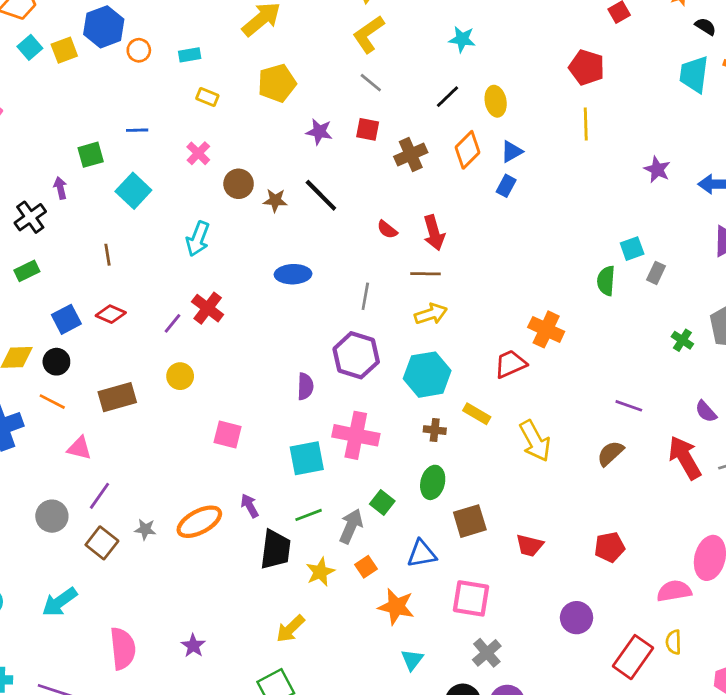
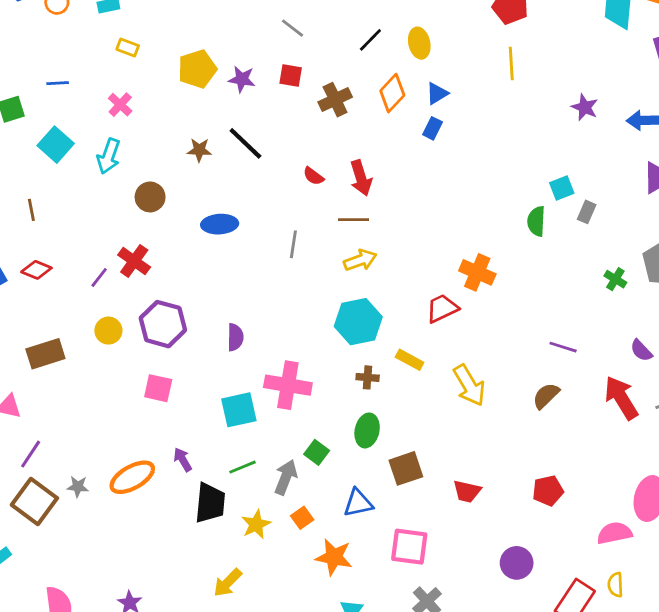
yellow pentagon: (277, 83) -> (197, 69), moved
brown circle: (239, 184) -> (150, 197), moved
cyan arrow: (198, 239) -> (109, 156), moved
purple hexagon: (356, 355) -> (163, 324), moved
brown square: (102, 543) -> (34, 502), size x1.4

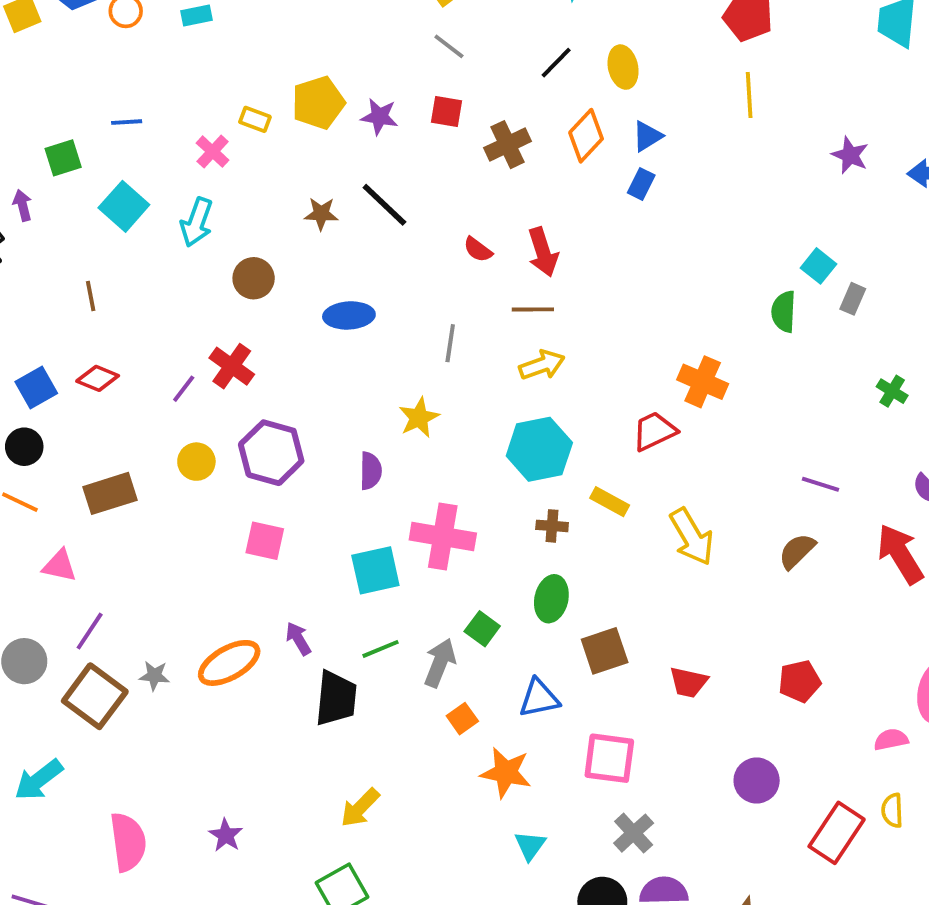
yellow rectangle: (128, 48) -> (255, 119), moved
cyan square: (562, 188) -> (819, 266), turned -30
yellow star: (256, 524) -> (419, 418), moved
pink semicircle: (615, 533) -> (891, 740), size x0.7

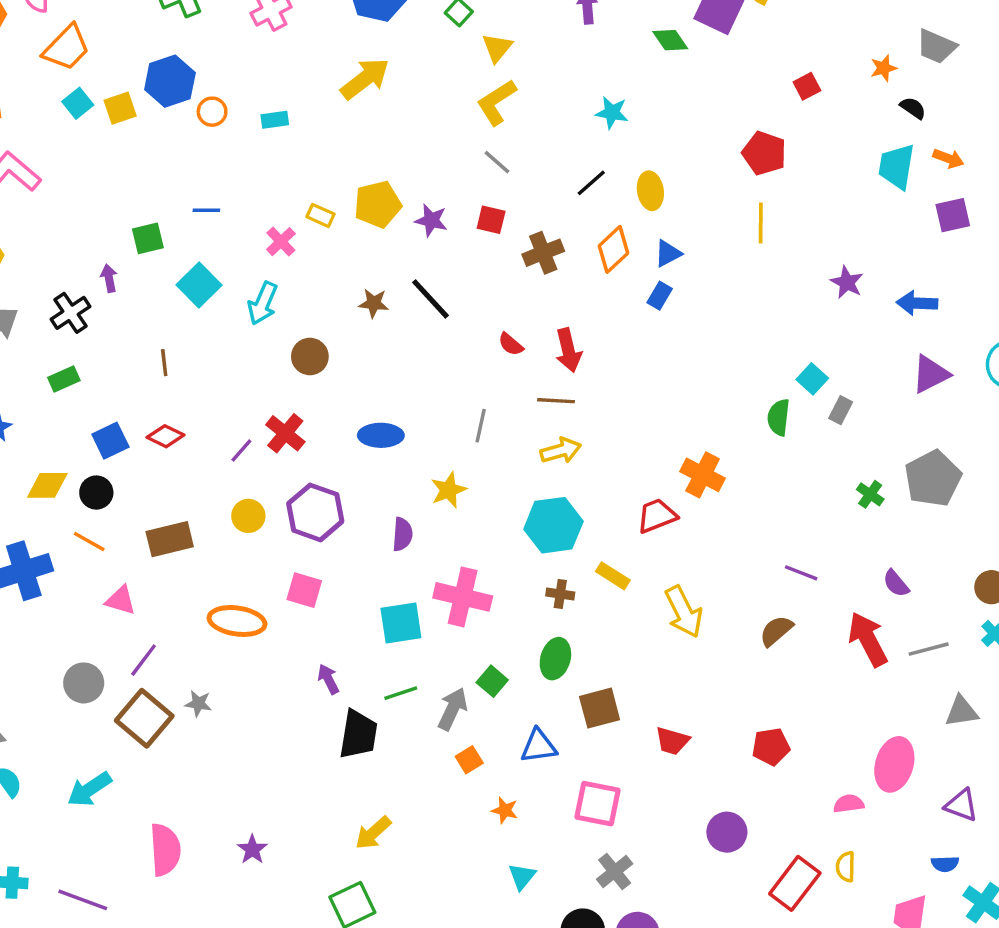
blue ellipse: (349, 315) -> (381, 435), moved
orange ellipse: (229, 663) -> (237, 621), moved, turned 34
orange star: (506, 773) -> (505, 810), size x0.6

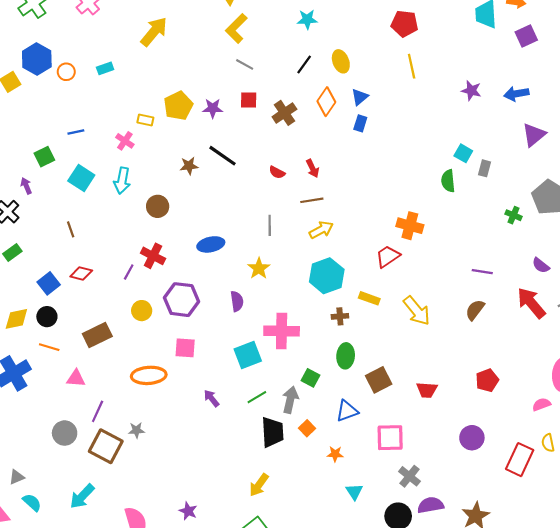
red arrow: (568, 350) -> (313, 168), size x0.7
black trapezoid: (358, 734) -> (273, 432), moved

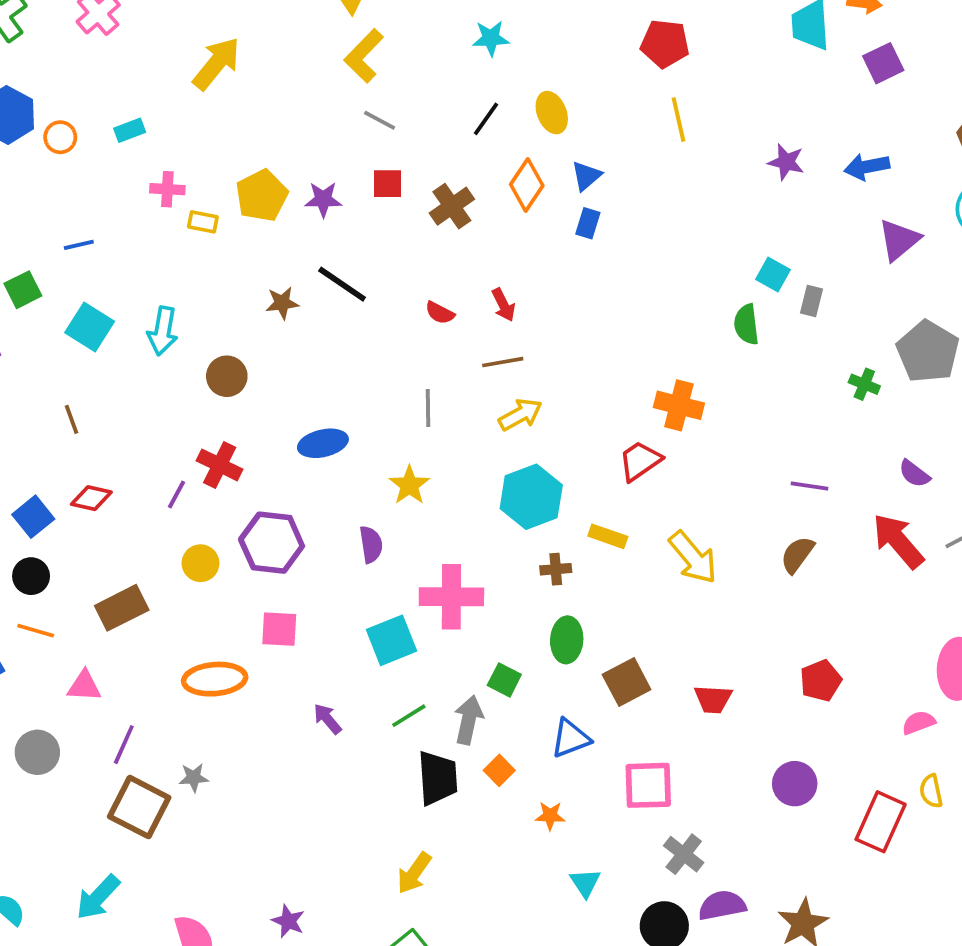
pink cross: (125, 141) -> (167, 189), moved, turned -30
gray circle: (65, 433) -> (37, 752), moved

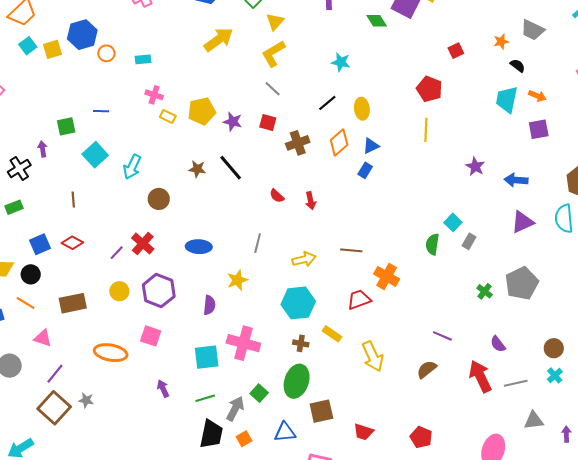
yellow arrow: (216, 64) -> (219, 40), moved
brown line: (503, 362) -> (351, 250), moved
green ellipse: (567, 640) -> (297, 381), size x1.4
red pentagon: (821, 681) -> (421, 437), turned 30

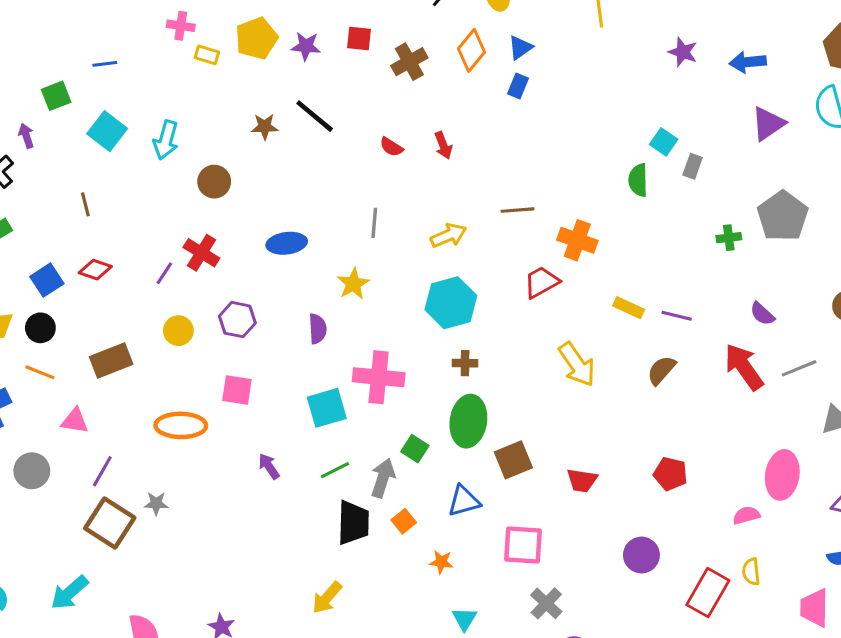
purple hexagon: (159, 291) -> (237, 320), size x0.7
green cross: (485, 291) -> (729, 238), turned -35
yellow rectangle: (332, 334) -> (629, 308), moved

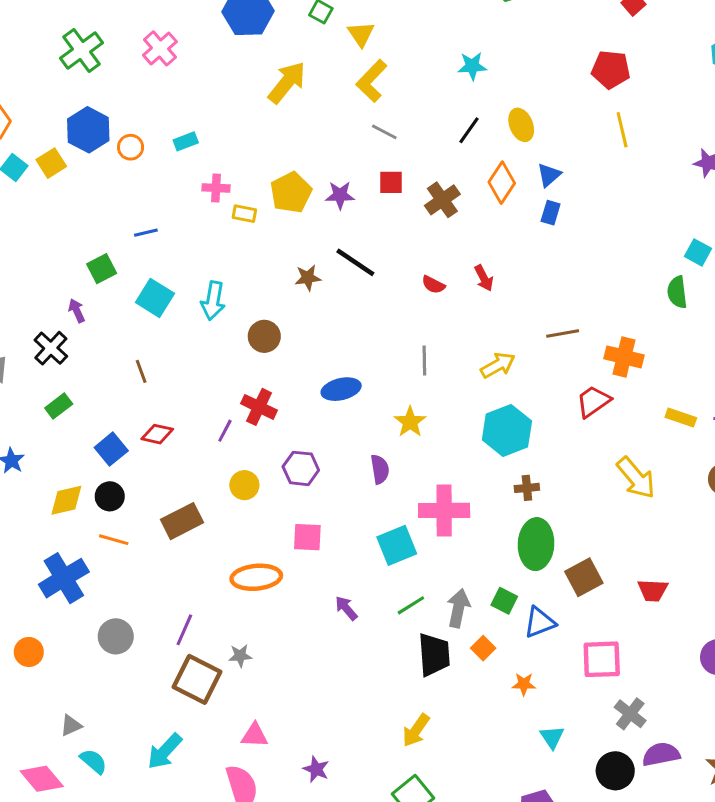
pink triangle: (75, 421) -> (255, 735), moved
green square: (415, 449) -> (504, 601), moved

